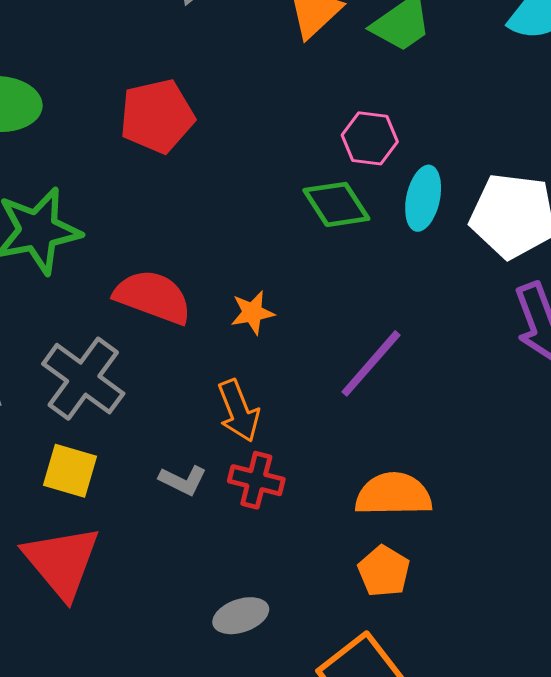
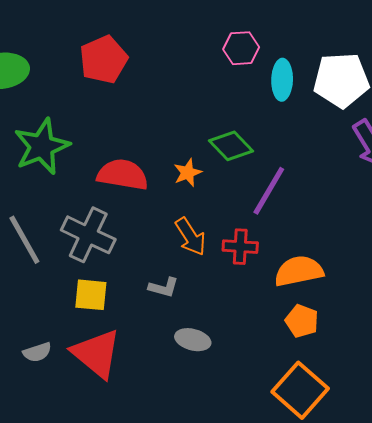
green diamond: (336, 204) -> (231, 146), moved
red cross: (256, 480) -> (240, 247), moved
gray ellipse: (241, 616) -> (193, 340), moved, turned 44

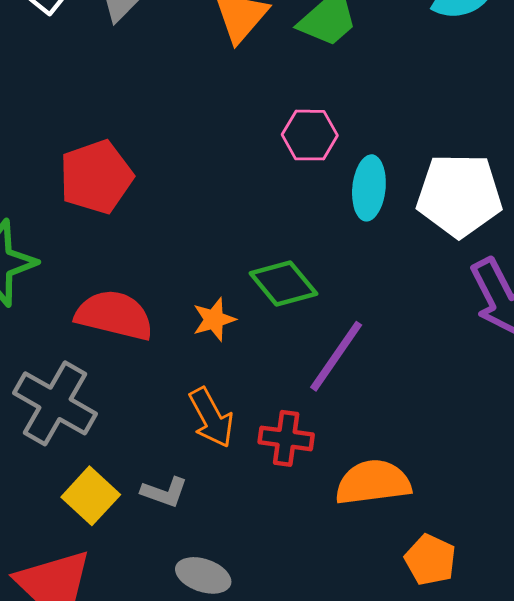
red pentagon: (104, 60) -> (96, 177), moved
yellow square: (91, 295) -> (91, 496), moved, turned 33
orange pentagon: (302, 321) -> (430, 560), moved

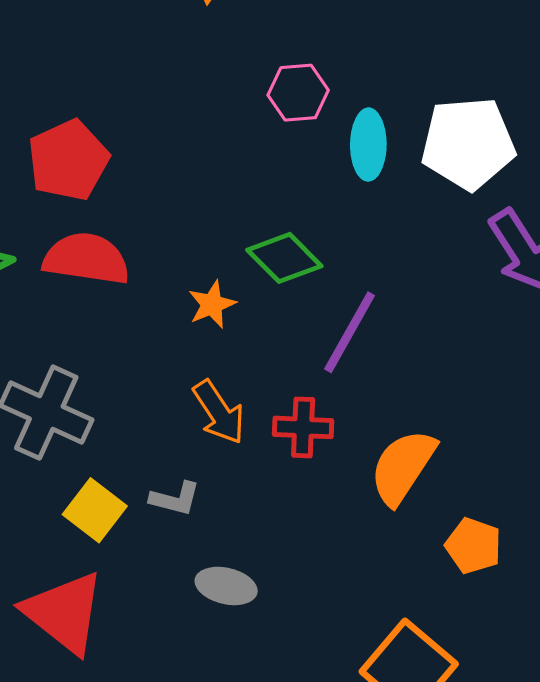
red semicircle: (114, 315) -> (86, 259), moved
orange semicircle: (373, 482) -> (403, 467), turned -44

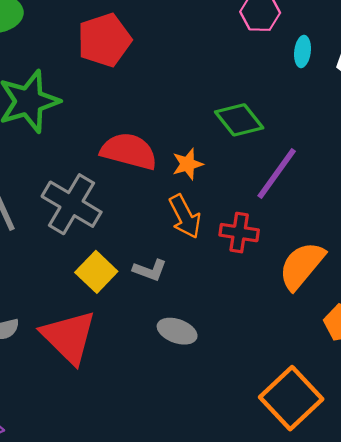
cyan ellipse: (368, 145) -> (303, 51), size x0.7
red semicircle: (86, 259) -> (129, 151), moved
orange star: (212, 304) -> (188, 164), moved

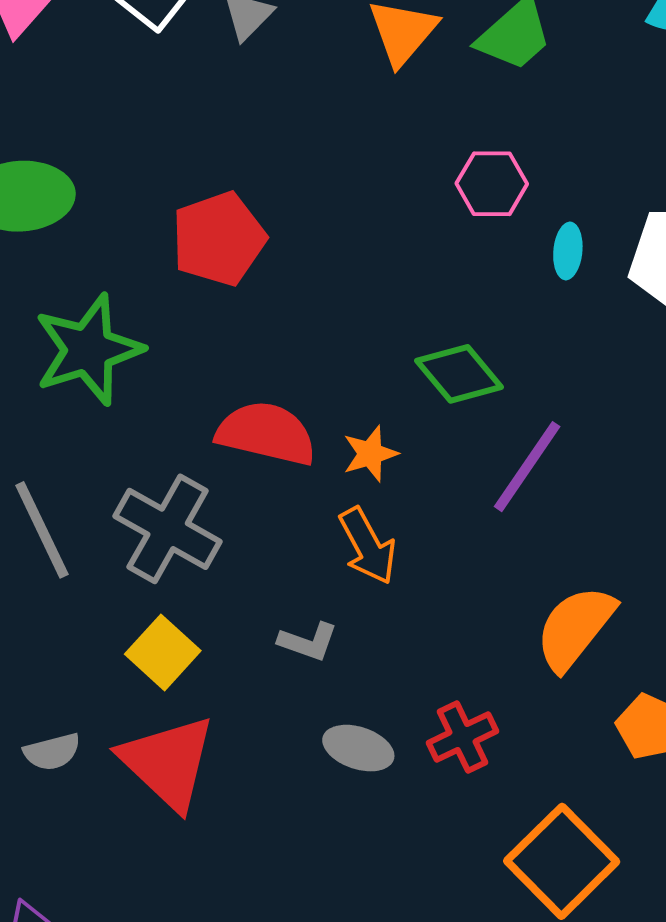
red cross: (239, 233) -> (462, 737), moved, turned -33
yellow square: (96, 272) -> (163, 652), moved

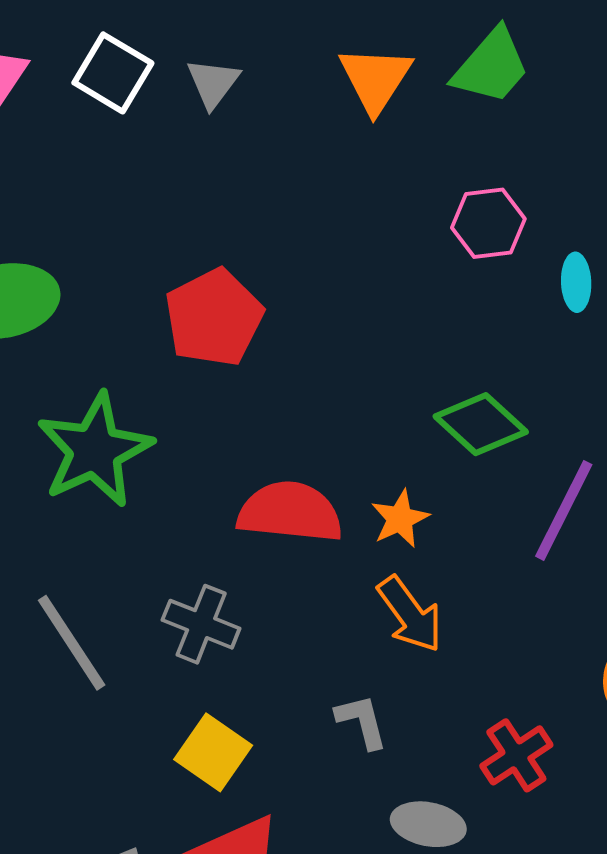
gray cross: (168, 529) -> (201, 624), size x0.7
gray L-shape: (308, 642) -> (362, 721), turned -116
red cross: (462, 737) -> (516, 755), moved

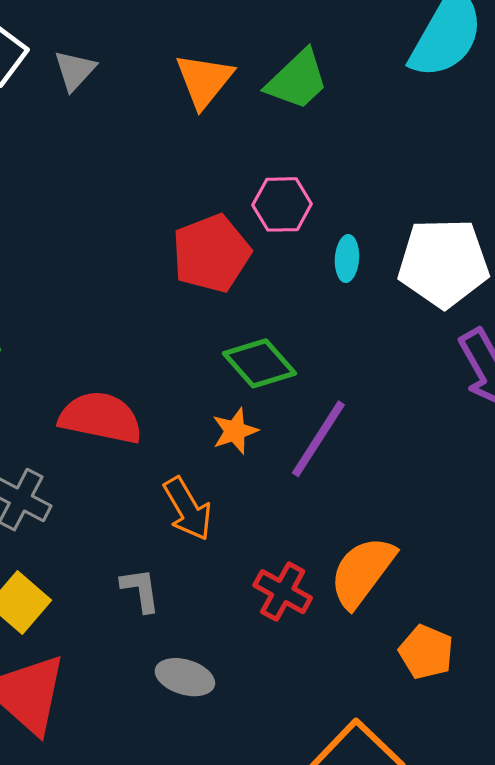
red pentagon: (214, 318) -> (211, 253), moved
orange star: (400, 519) -> (235, 431), moved
red cross: (516, 755) -> (283, 592), moved, turned -34

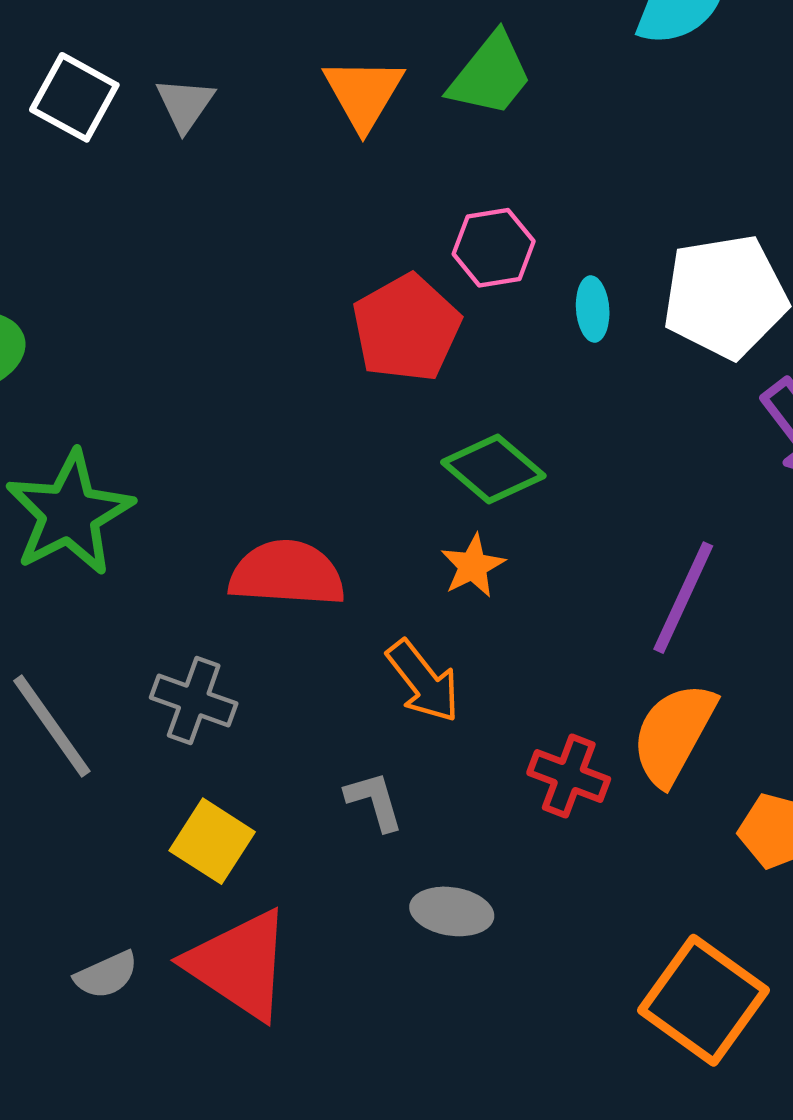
purple line: (318, 439) -> (683, 598), moved

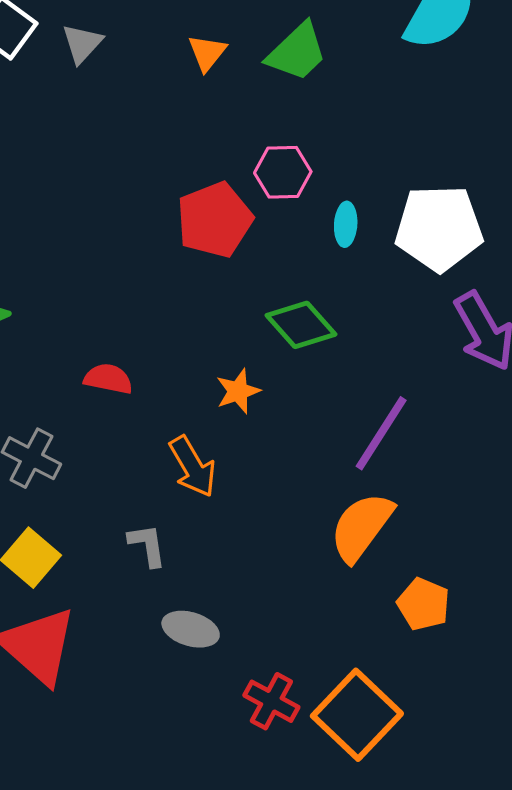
orange triangle: (363, 93) -> (207, 53), size x0.7
green diamond: (493, 469) -> (301, 325), moved
red semicircle: (287, 573) -> (108, 379), size x0.6
red cross: (569, 776) -> (271, 701), moved

